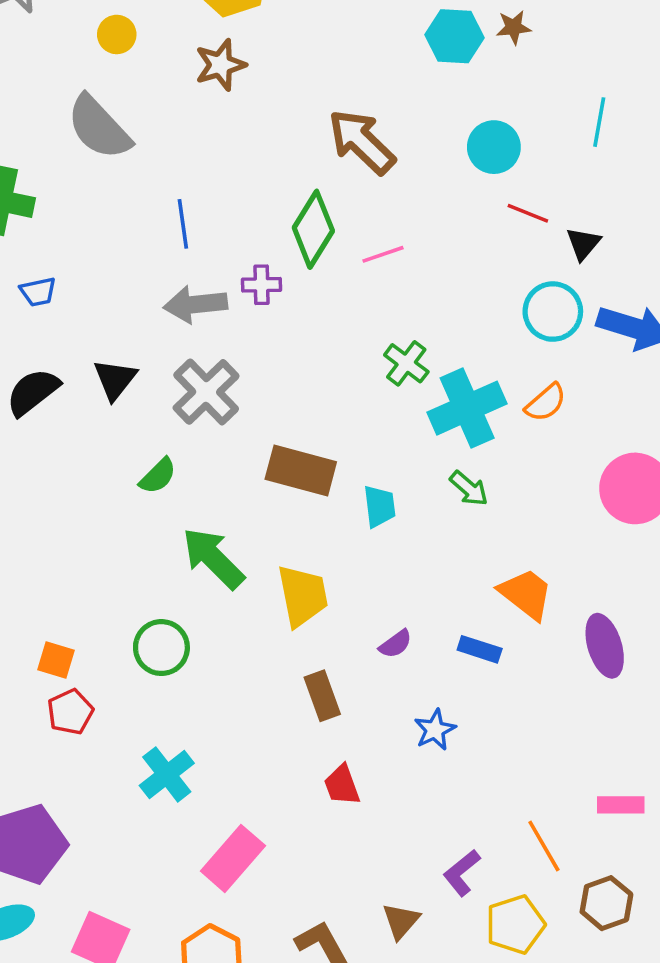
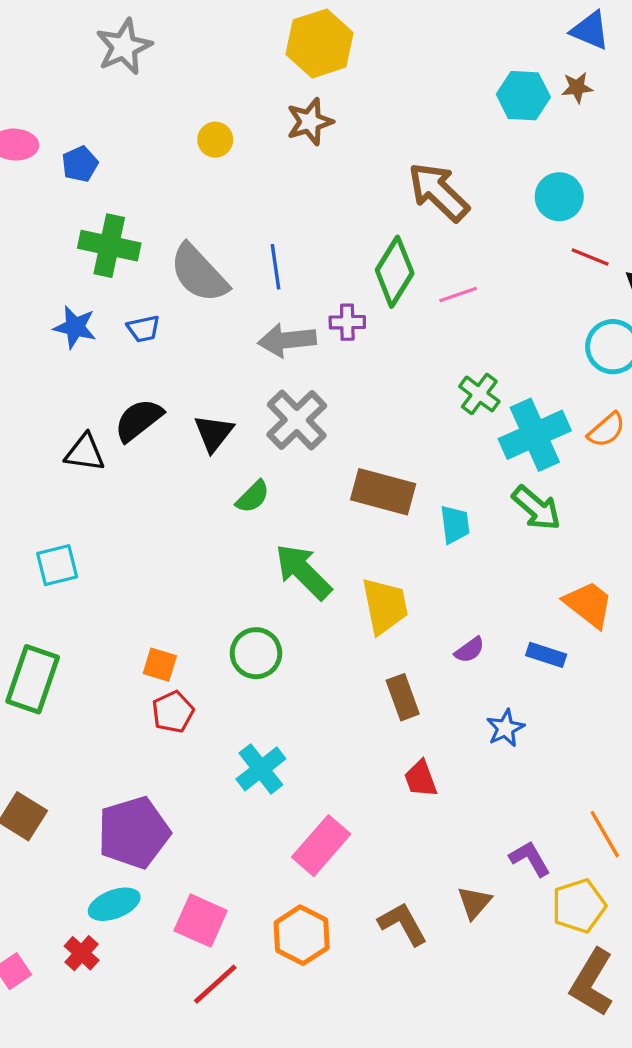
yellow circle: (117, 34) -> (215, 140), moved
gray semicircle: (99, 127) -> (199, 273), moved
black triangle: (115, 379) -> (214, 433), moved
green arrow: (469, 488) -> (536, 508), size x1.4
purple L-shape: (462, 873) -> (530, 859), turned 99

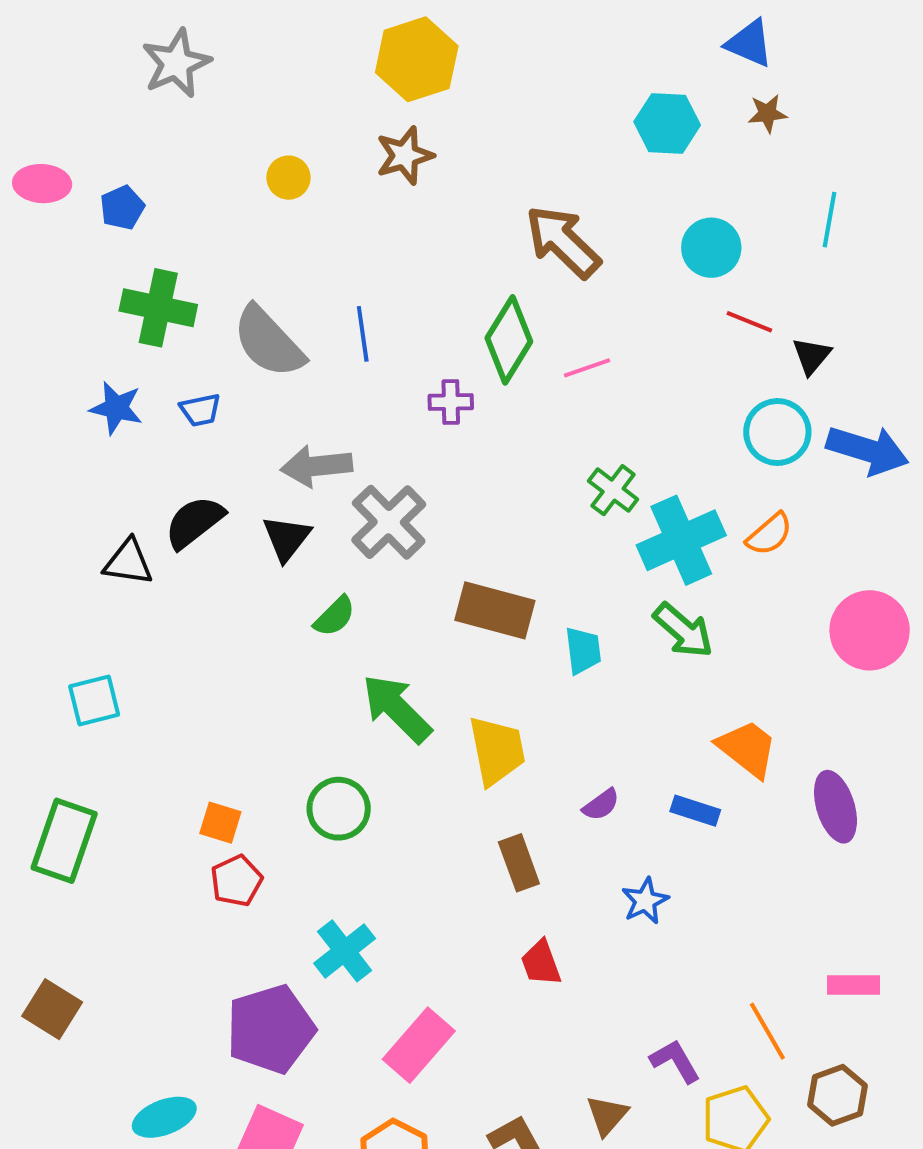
brown star: (577, 87) -> (767, 113), moved
gray arrow: (287, 340) -> (317, 466), moved
purple pentagon: (134, 833) -> (270, 1029), moved

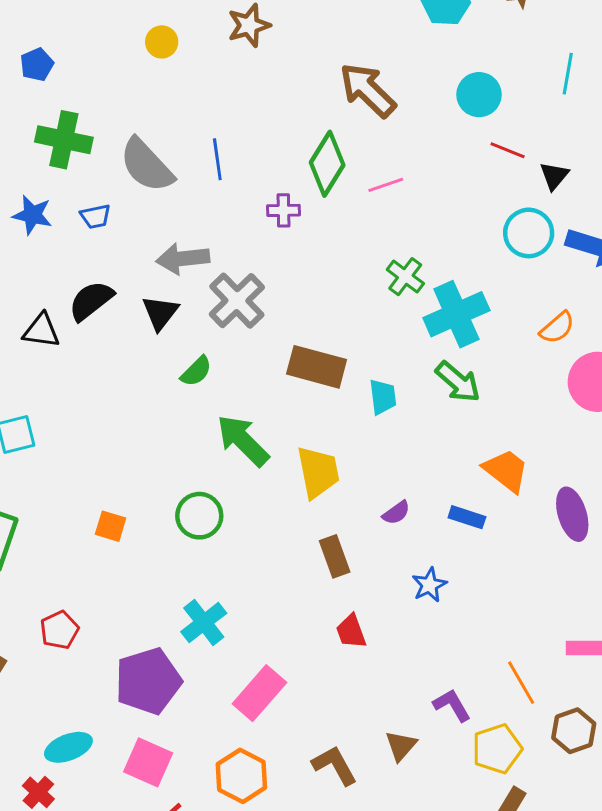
orange semicircle: (769, 534) -> (557, 328), moved
red pentagon: (236, 881) -> (59, 630), moved

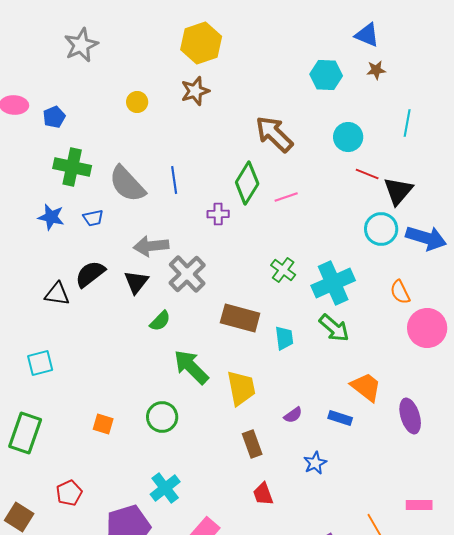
black triangle: (554, 176) -> (398, 191), size x1.5
green cross: (405, 277) -> (283, 270), moved
orange semicircle: (557, 328) -> (400, 292), turned 105

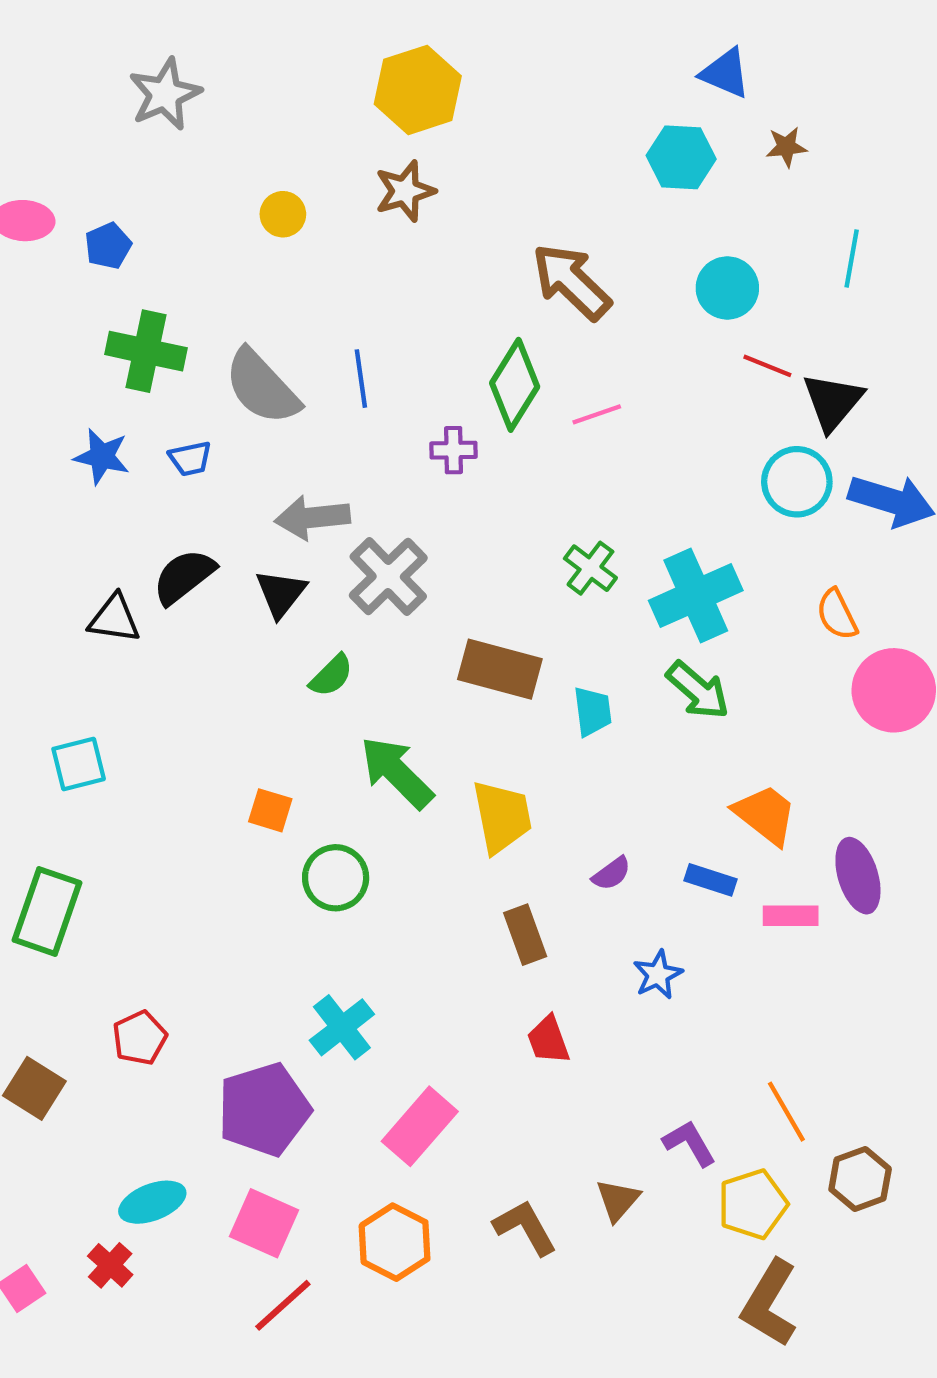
blue triangle: (367, 35) -> (725, 73), moved
orange square: (103, 424) -> (270, 810), moved
pink rectangle: (419, 505) -> (791, 916), moved

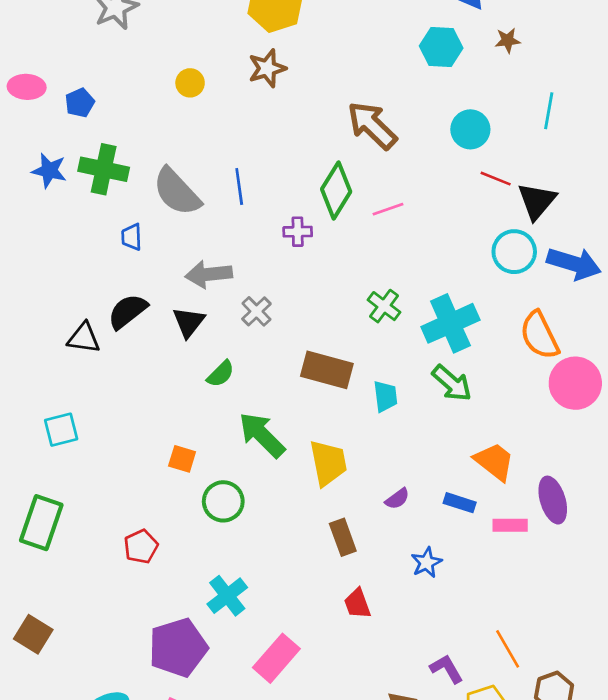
blue star: (102, 456) -> (49, 171), moved
blue trapezoid: (190, 459) -> (132, 237), turned 100
gray cross: (388, 577) -> (256, 311), size x0.6
orange semicircle: (837, 614) -> (539, 335), size x1.5
red pentagon: (140, 1038) -> (141, 547), moved

